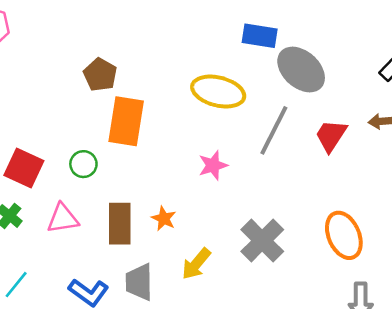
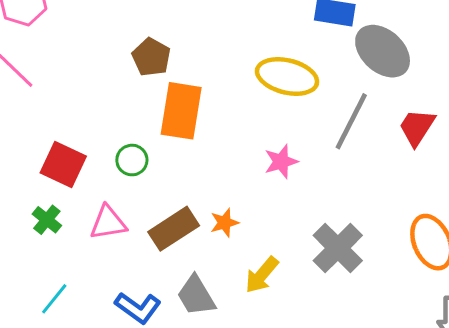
orange star: (164, 219) -> (224, 223), turned 30
brown rectangle: (120, 224) -> (174, 229), turned 57
gray trapezoid: (139, 282) -> (196, 296), turned -30

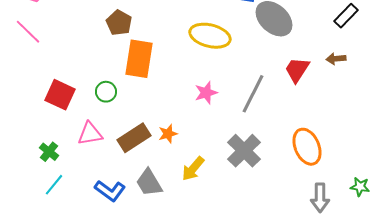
gray line: (351, 121) -> (253, 94), moved
green cross: (47, 220) -> (49, 152), moved

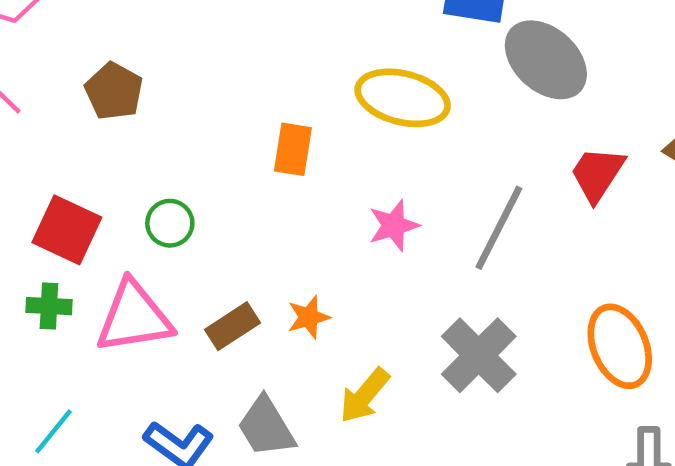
brown pentagon: (119, 23) -> (114, 91), moved
orange rectangle: (139, 59) -> (293, 149), moved, size x0.6
pink triangle: (90, 134) -> (134, 317), size x1.4
brown rectangle: (134, 138) -> (233, 326), size x0.7
green cross: (49, 152) -> (49, 306), moved, turned -36

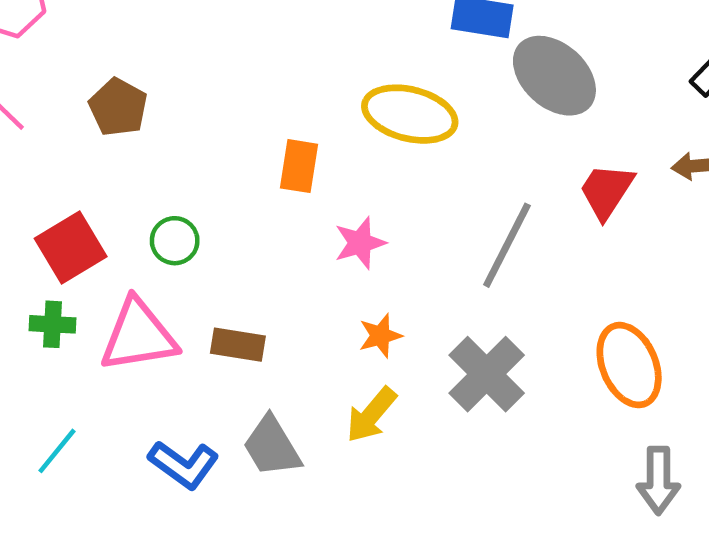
pink star: (394, 225) -> (360, 243), moved
red square: (67, 230) -> (71, 247), turned 34
orange star: (309, 317) -> (380, 336), moved
brown rectangle: (233, 326) -> (238, 345), turned 42

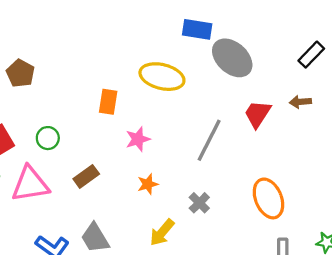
brown rectangle: (238, 345) -> (86, 176), moved, turned -45
gray cross: (487, 374) -> (199, 203), size x0.6
yellow arrow: (371, 415) -> (162, 232), moved

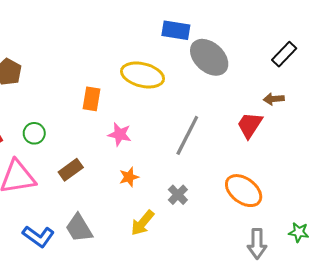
red trapezoid: (257, 114) -> (250, 125), moved
pink star: (138, 139) -> (120, 134), turned 30
orange ellipse: (268, 198) -> (244, 191), turned -30

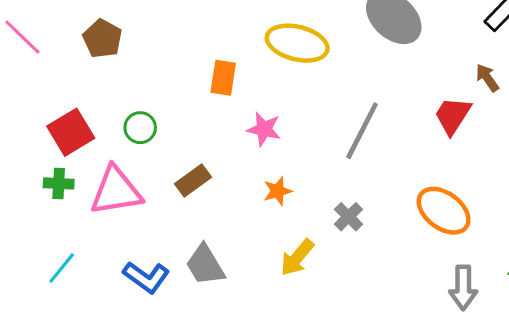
brown arrow: (274, 99) -> (487, 78), turned 60

